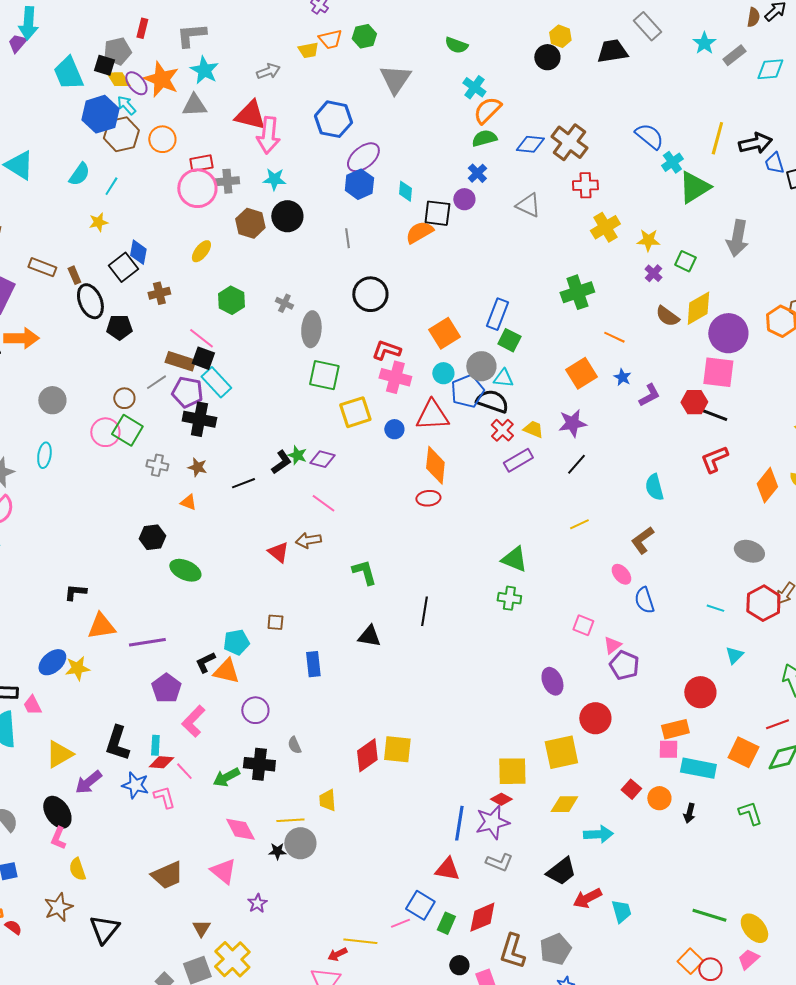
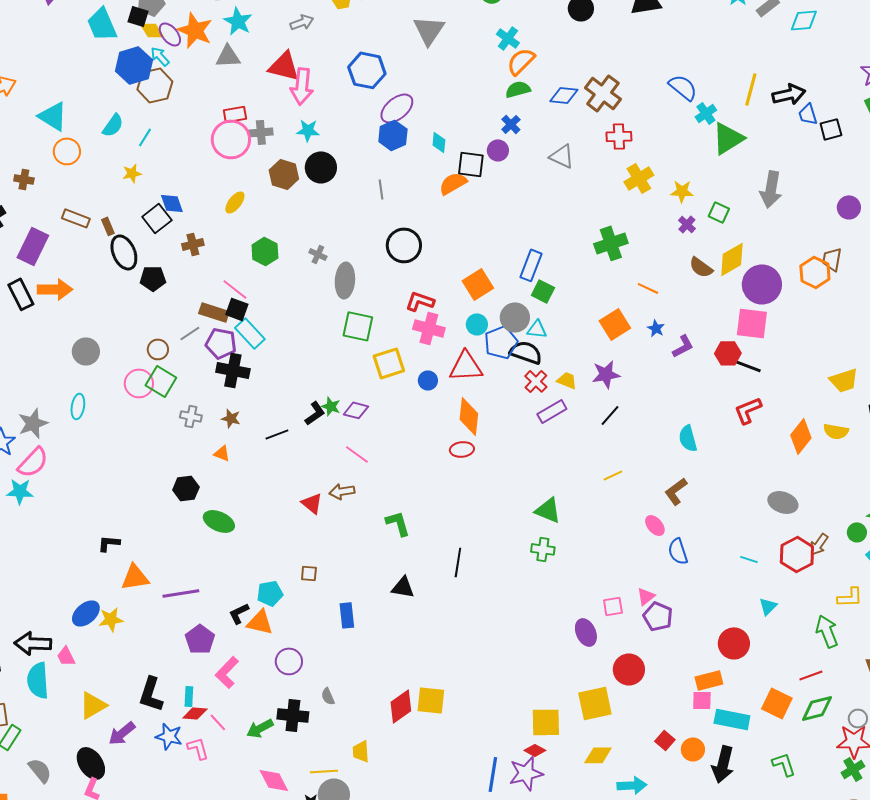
orange circle: (162, 139) -> (67, 151), moved
blue diamond: (138, 252) -> (172, 203), turned -30
pink square: (583, 625) -> (613, 606), moved, turned -30
black arrow: (689, 813) -> (723, 764), size x1.8

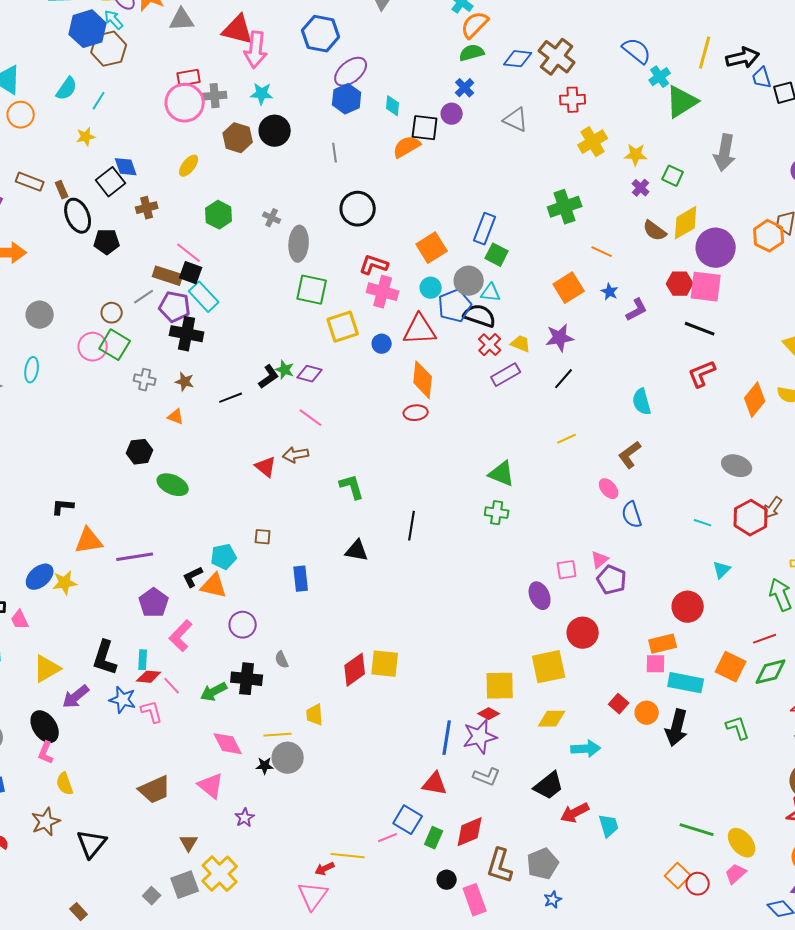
red hexagon: (728, 353) -> (680, 284), moved

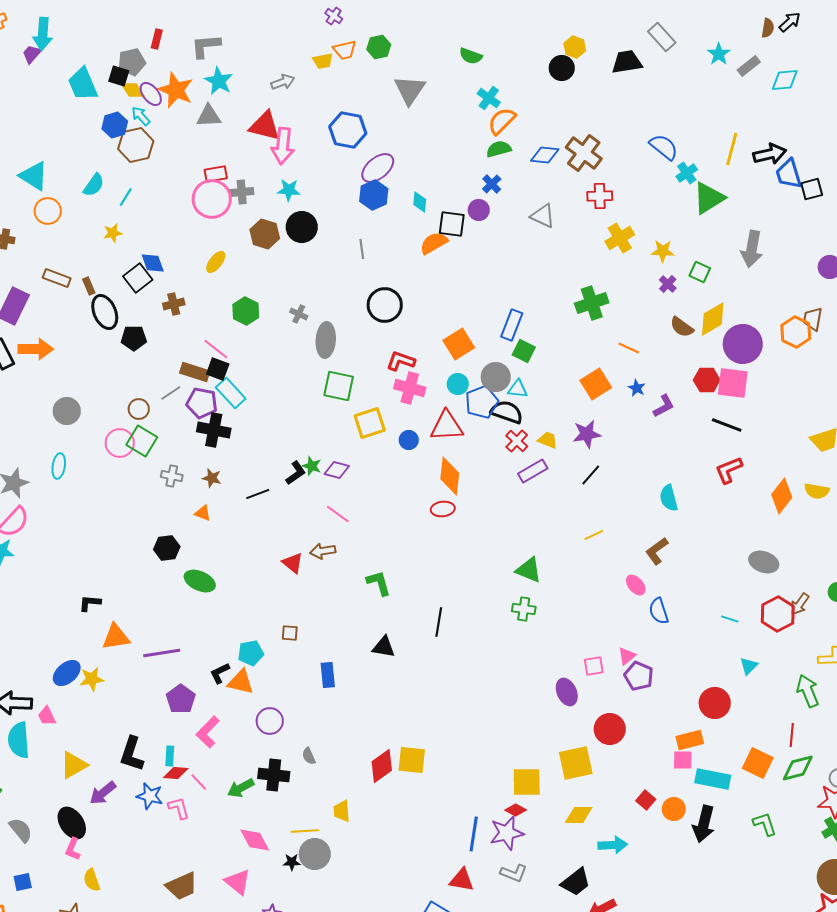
blue hexagon: (88, 29) -> (115, 125), size x0.7
blue trapezoid: (762, 78) -> (789, 174), size x1.4
red line: (765, 639) -> (792, 735), turned -65

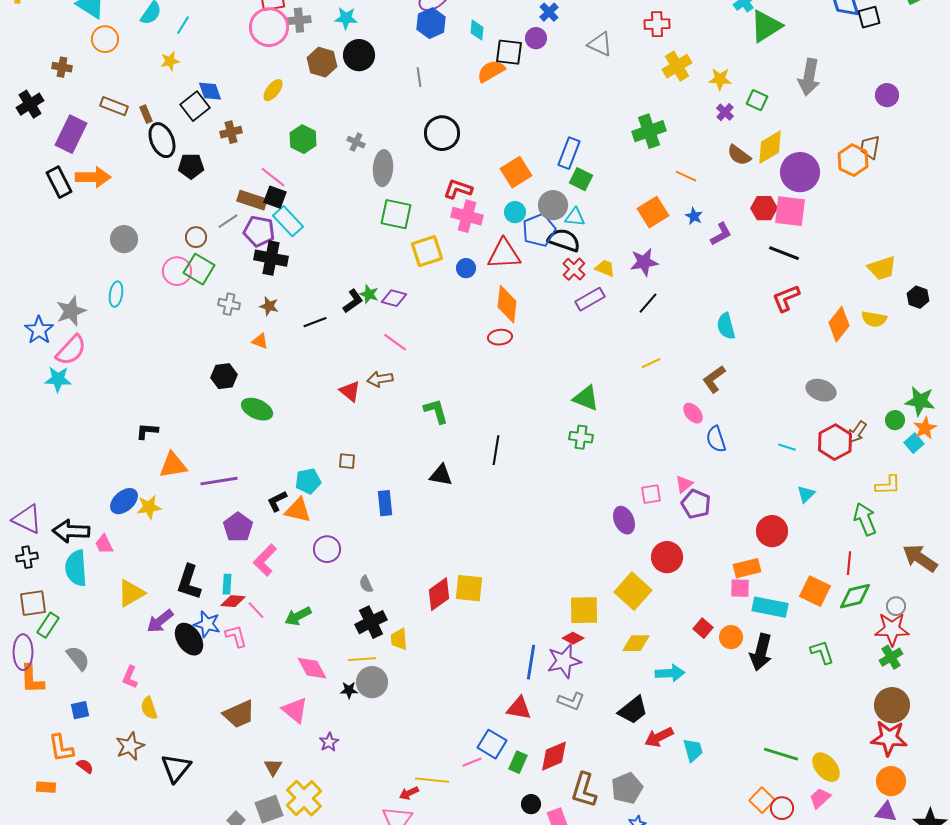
yellow square: (576, 763) -> (633, 591), turned -36
black cross: (274, 775) -> (371, 622), moved, turned -32
black ellipse: (72, 823) -> (189, 639), moved

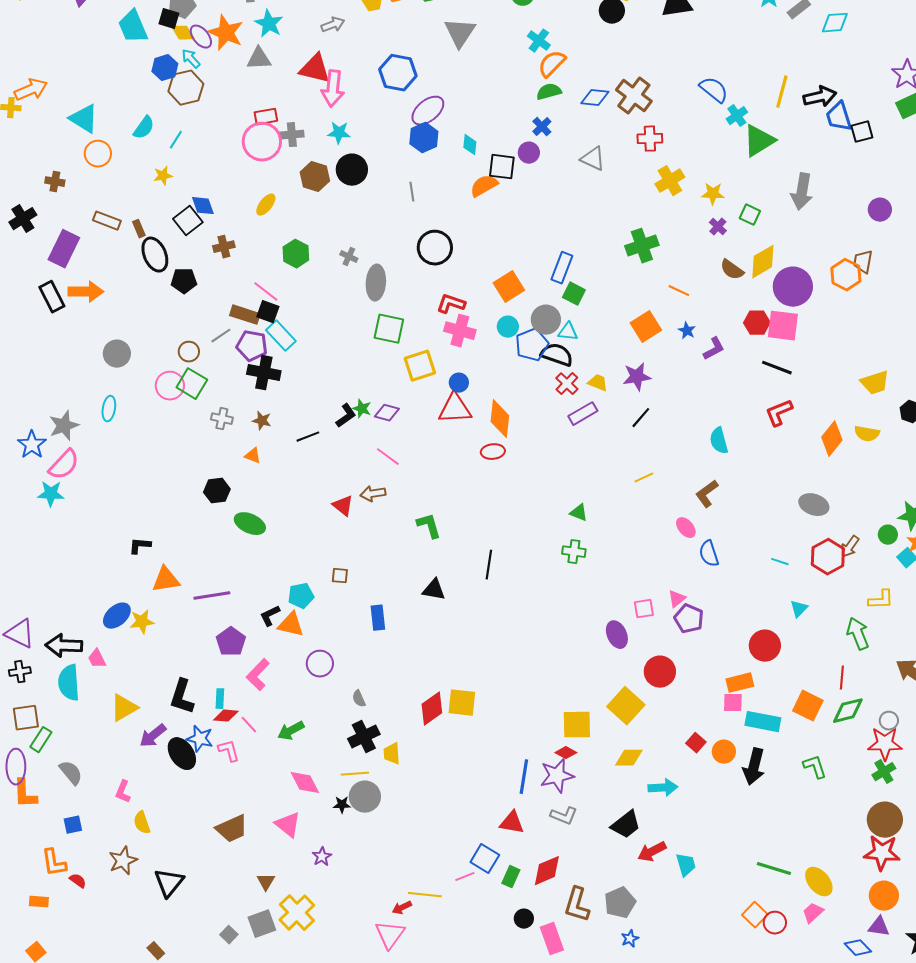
red triangle: (504, 254) -> (455, 409), moved
green triangle: (586, 398) -> (579, 513), size x0.7

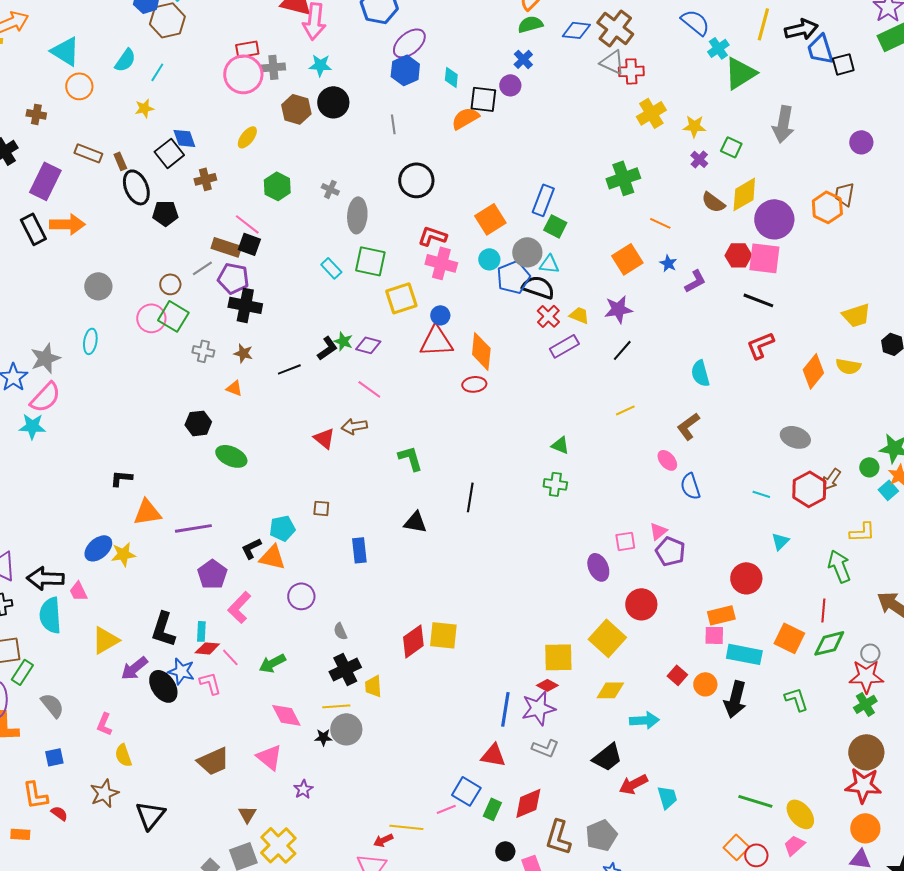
gray triangle: (593, 159) -> (612, 62), moved
cyan rectangle: (281, 336) -> (331, 268), moved, size x0.7

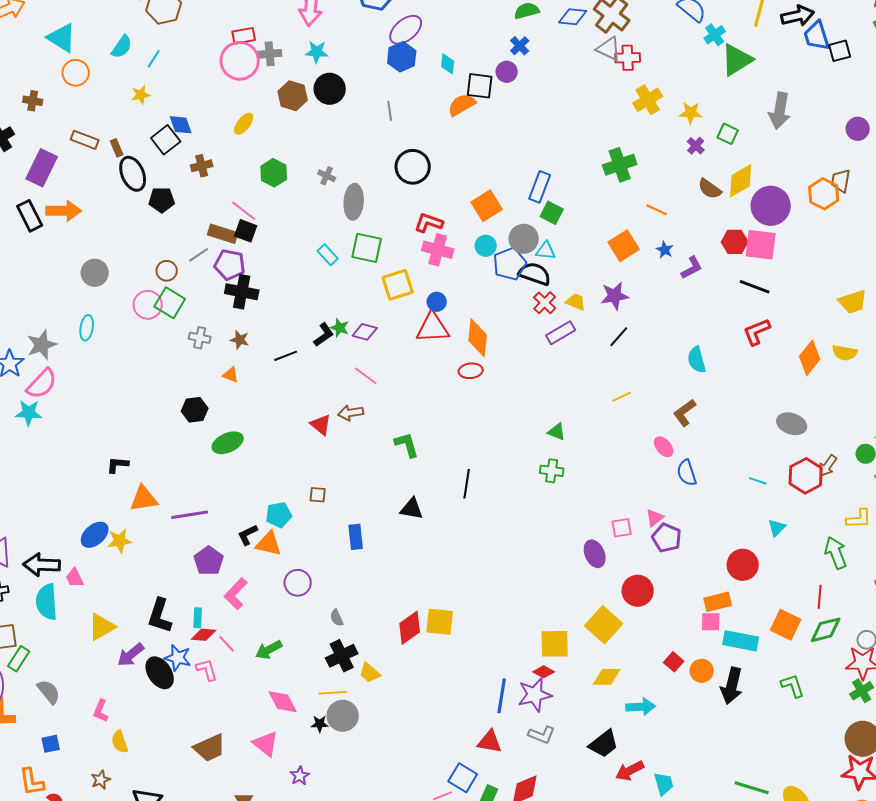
green ellipse: (231, 456) -> (228, 443), turned -48
yellow trapezoid: (373, 686) -> (370, 673), turned -45
brown star: (104, 793) -> (101, 780), size x0.7

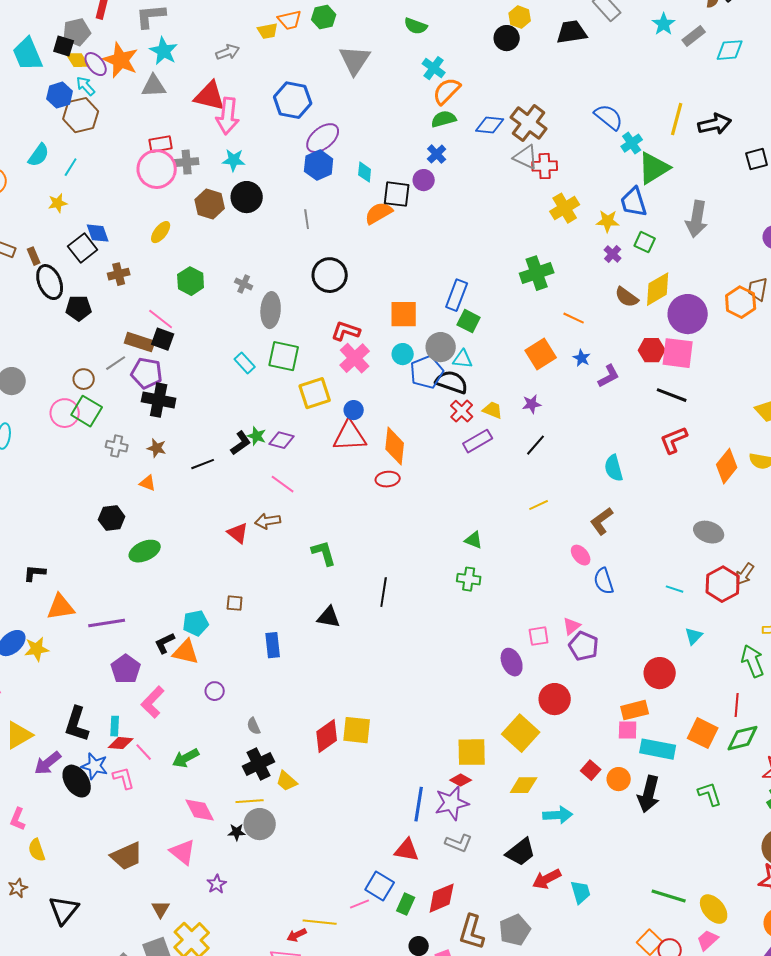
blue trapezoid: (817, 36) -> (634, 202), moved
orange square: (487, 206) -> (404, 314), turned 32
pink cross: (438, 250) -> (355, 358), turned 32
purple star: (615, 296) -> (532, 404), size x0.7
purple circle: (298, 583) -> (215, 691), size x0.7

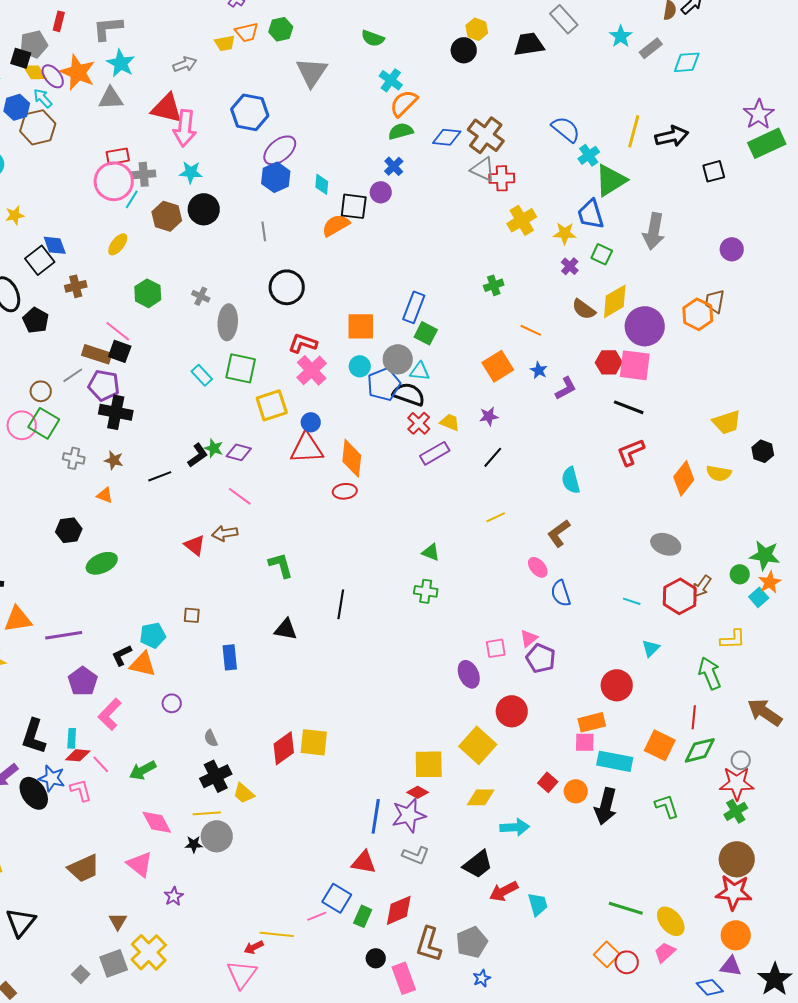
cyan line: (71, 167) -> (132, 199), moved
green cross: (537, 273) -> (494, 285), size x0.6
black pentagon: (79, 308) -> (36, 320), turned 30

